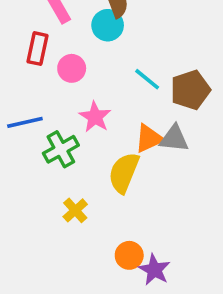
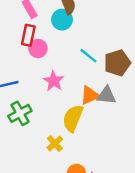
red rectangle: (37, 49) -> (28, 35), moved
green cross: (61, 149) -> (20, 113), moved
yellow cross: (75, 210) -> (55, 143), moved

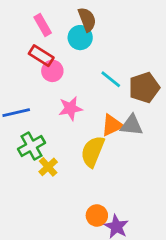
red rectangle: (28, 35) -> (41, 56), turned -70
pink star: (54, 81) -> (70, 108), turned 30
yellow cross: (55, 143) -> (48, 167), moved

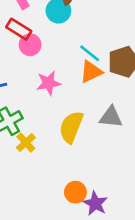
orange triangle: (112, 125) -> (91, 72), moved
gray triangle: (132, 125) -> (111, 117), moved

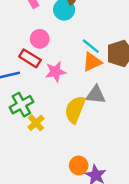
red rectangle: (19, 29) -> (30, 58), moved
gray triangle: (111, 117) -> (96, 95), moved

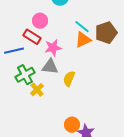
gray triangle: (96, 95) -> (50, 67), moved
yellow semicircle: (75, 109) -> (69, 79), size x0.7

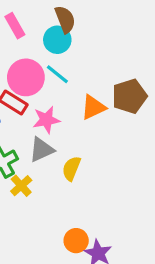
pink circle: (40, 21) -> (26, 77), size x1.5
cyan line: (82, 27) -> (57, 74), moved
gray triangle: (50, 67) -> (42, 150), turned -30

